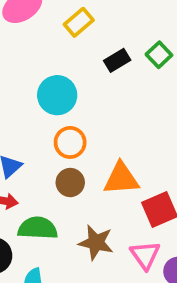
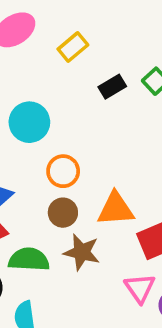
cyan circle: (57, 95) -> (29, 122), moved
brown star: (96, 242) -> (82, 252), moved

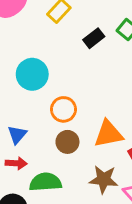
brown star: (82, 252) -> (104, 179), moved

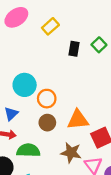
black rectangle: (94, 38) -> (74, 49), turned -48
cyan circle: (32, 74) -> (25, 85), moved

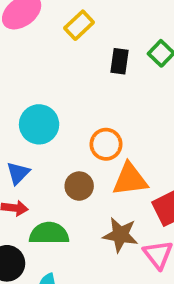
orange circle: (47, 99) -> (106, 144), moved

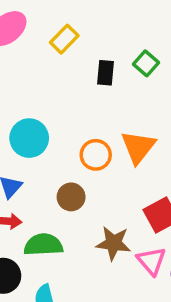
orange triangle: (130, 179) -> (138, 147), moved, turned -42

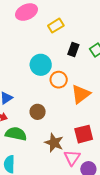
cyan circle: (29, 138) -> (41, 65), moved
orange circle: (96, 155) -> (59, 80), moved

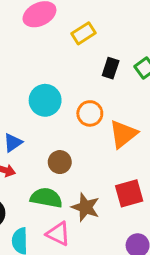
cyan circle: (41, 65) -> (45, 100), moved
green semicircle: (16, 134) -> (46, 198), moved
pink triangle: (72, 158) -> (58, 234), moved, turned -36

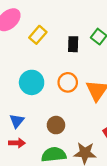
yellow rectangle: (84, 33) -> (38, 35), moved

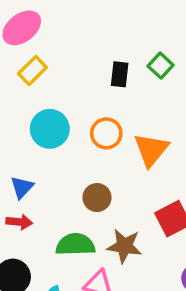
yellow rectangle: (38, 35) -> (32, 70), moved
brown circle: (56, 125) -> (97, 198), moved

